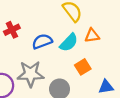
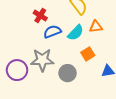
red cross: (12, 30) -> (40, 16), moved, turned -32

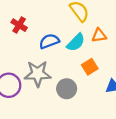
red cross: (40, 16) -> (19, 25), moved

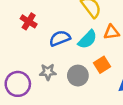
gray star: (38, 74) -> (48, 72), size x0.6
gray circle: (67, 89) -> (78, 76), moved

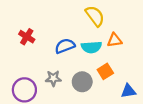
red cross: (29, 21) -> (27, 37), moved
cyan semicircle: (88, 39) -> (91, 47), turned 42

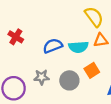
yellow semicircle: (95, 16) -> (94, 17), moved

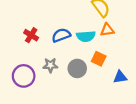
red cross: (16, 37) -> (31, 35), moved
orange square: (92, 70) -> (99, 59), turned -32

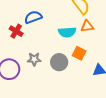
blue semicircle: (61, 35) -> (33, 17), moved

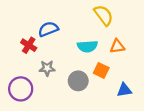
orange triangle: (87, 26) -> (117, 46), moved
gray star: (34, 59) -> (47, 68), moved

